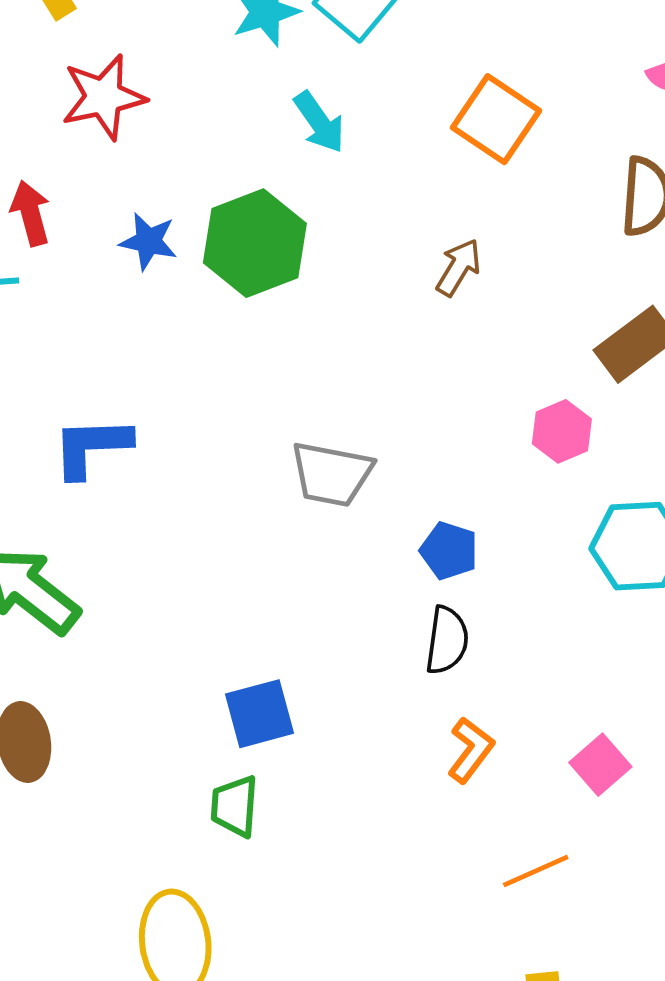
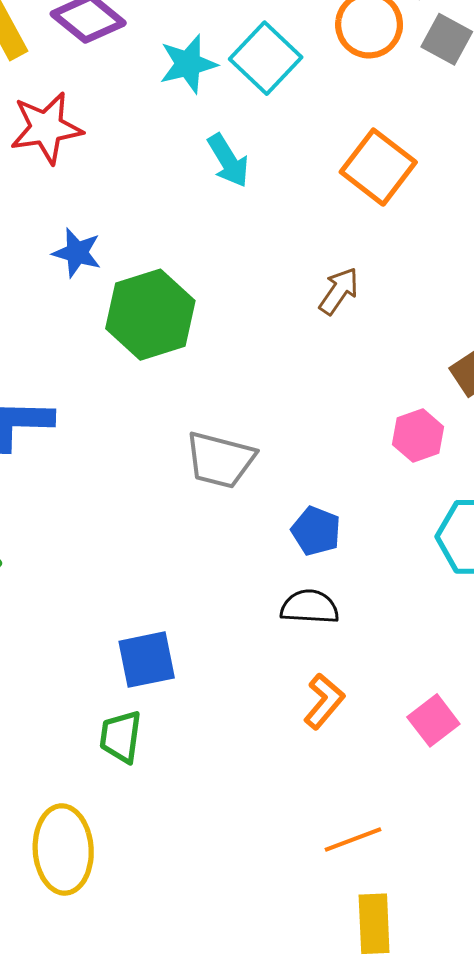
green hexagon: (255, 243) -> (150, 315), moved
black semicircle: (447, 640) -> (310, 607), turned -98
orange line: (536, 871) -> (353, 839), moved

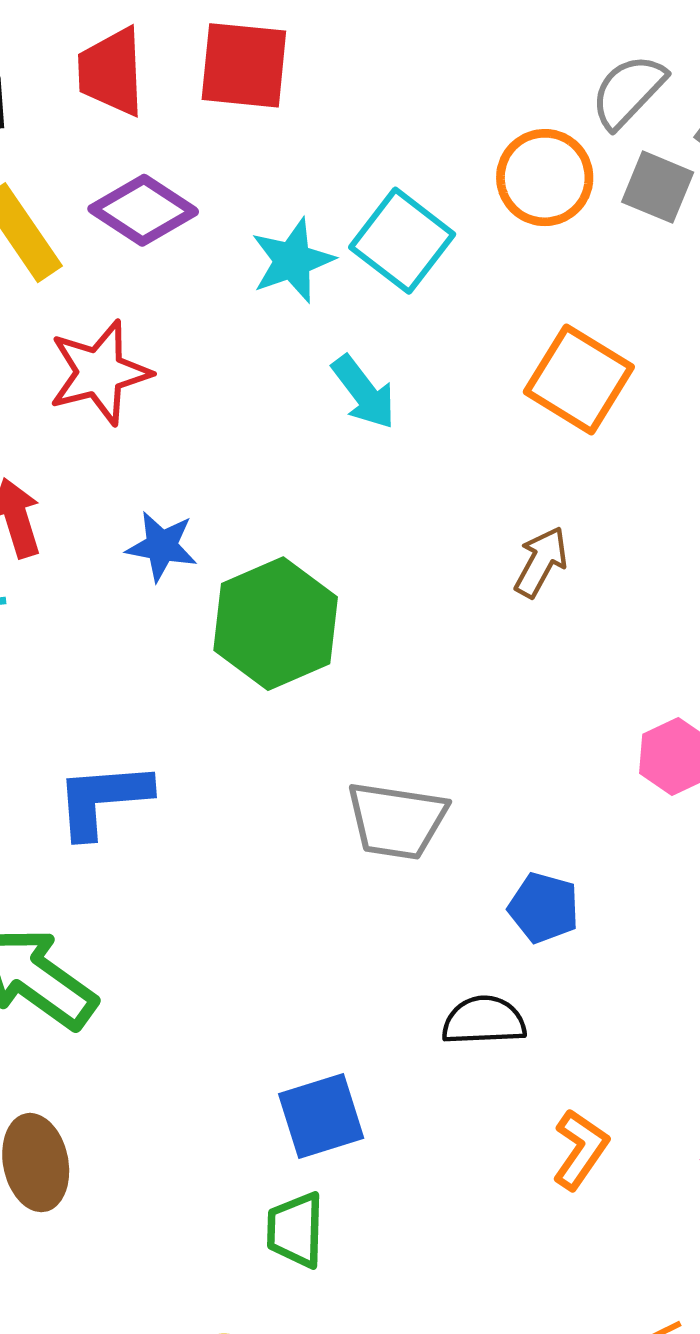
black semicircle: (310, 607) -> (484, 1021), moved

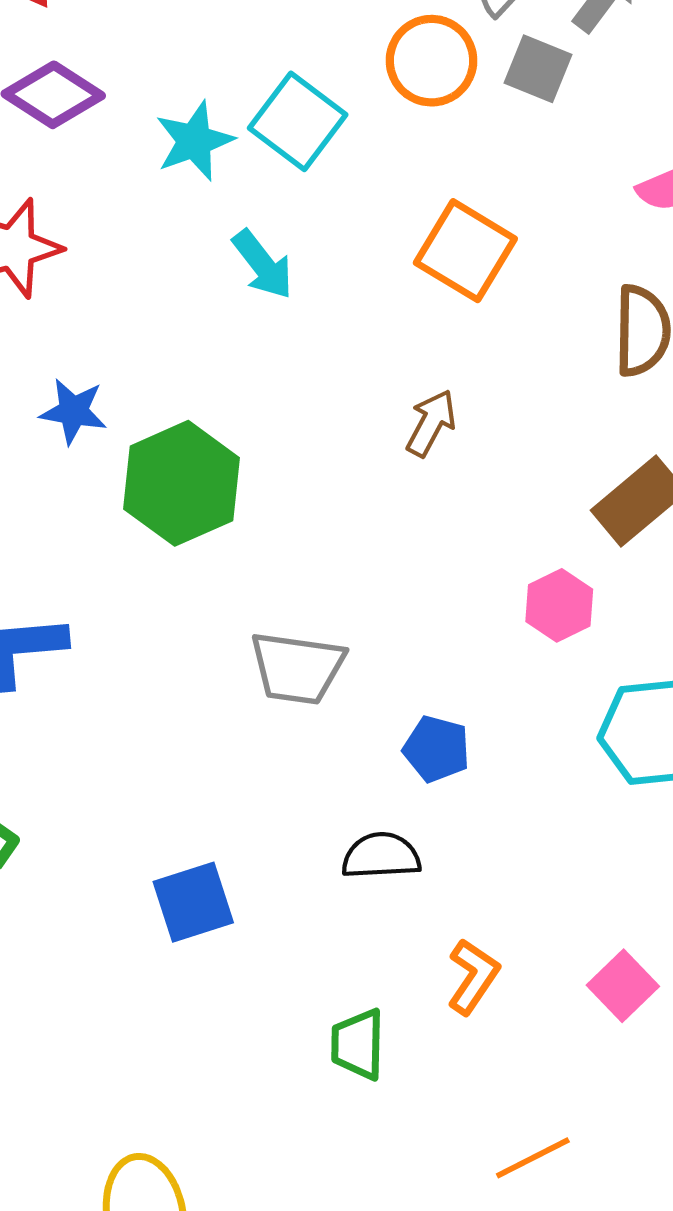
blue square: (321, 1116) -> (193, 902), moved
green trapezoid: (295, 1230) -> (358, 1044), moved

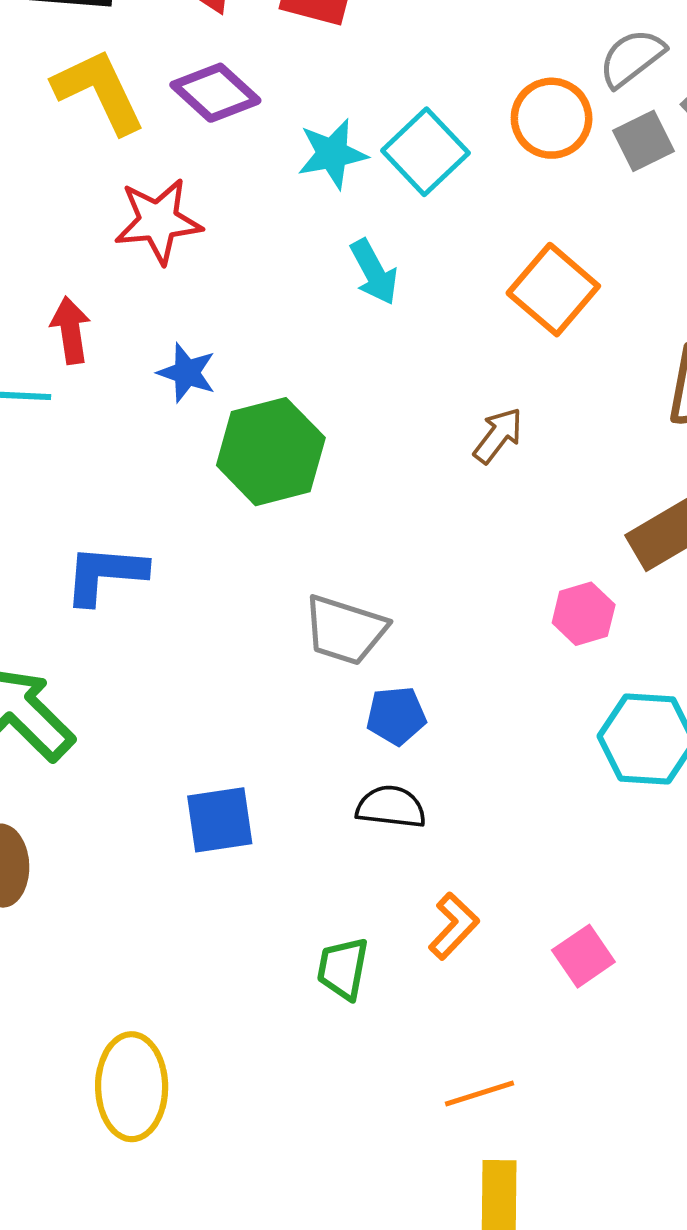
gray square: (538, 69) -> (644, 141), turned 32
blue pentagon: (437, 749) -> (396, 716), moved, turned -30

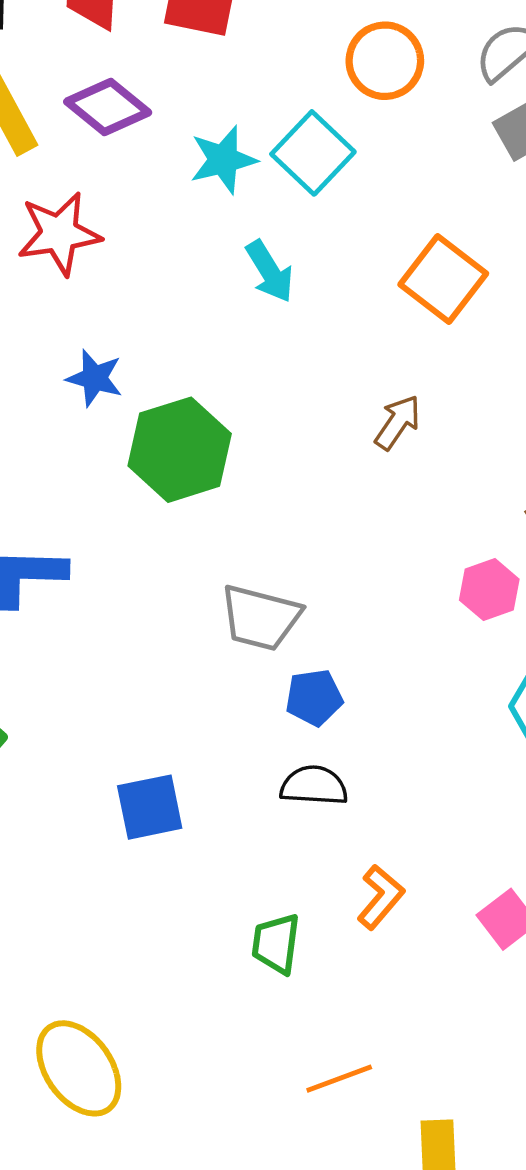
orange circle: (552, 118) -> (385, 61), moved
yellow ellipse: (132, 1087) -> (79, 1068), turned -32
orange line: (479, 1093) -> (339, 1079), moved

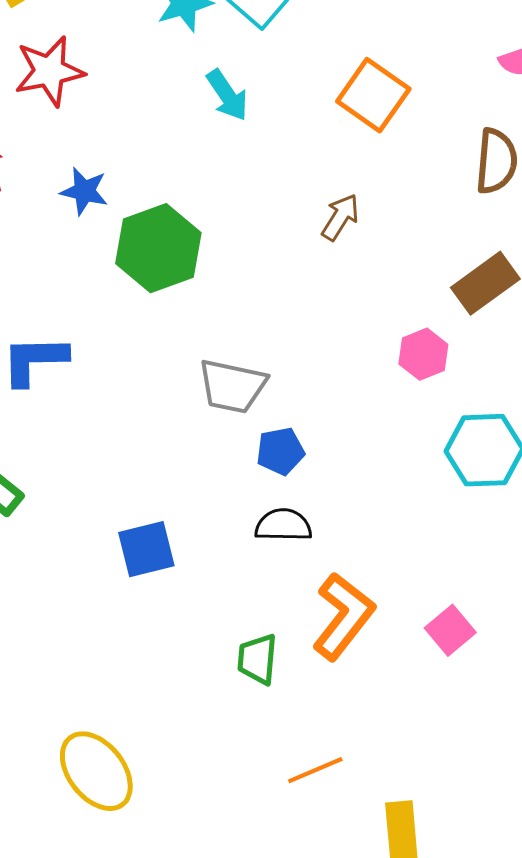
orange L-shape: (381, 897) -> (343, 616), size x1.6

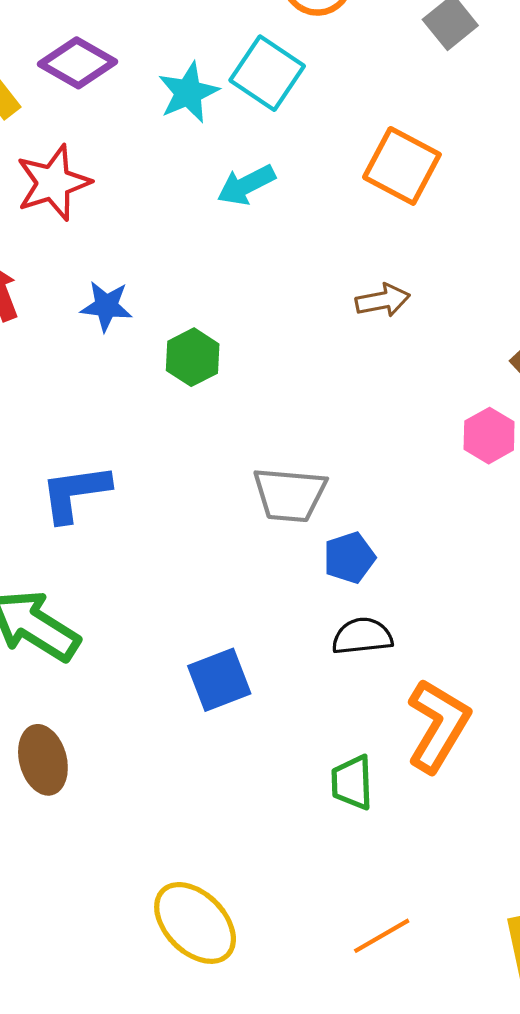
cyan arrow: (227, 95) -> (246, 185), turned 104
brown arrow: (340, 217) -> (383, 300), turned 54
green hexagon: (158, 248) -> (193, 357), size x0.6
orange line: (315, 770) -> (382, 936), moved

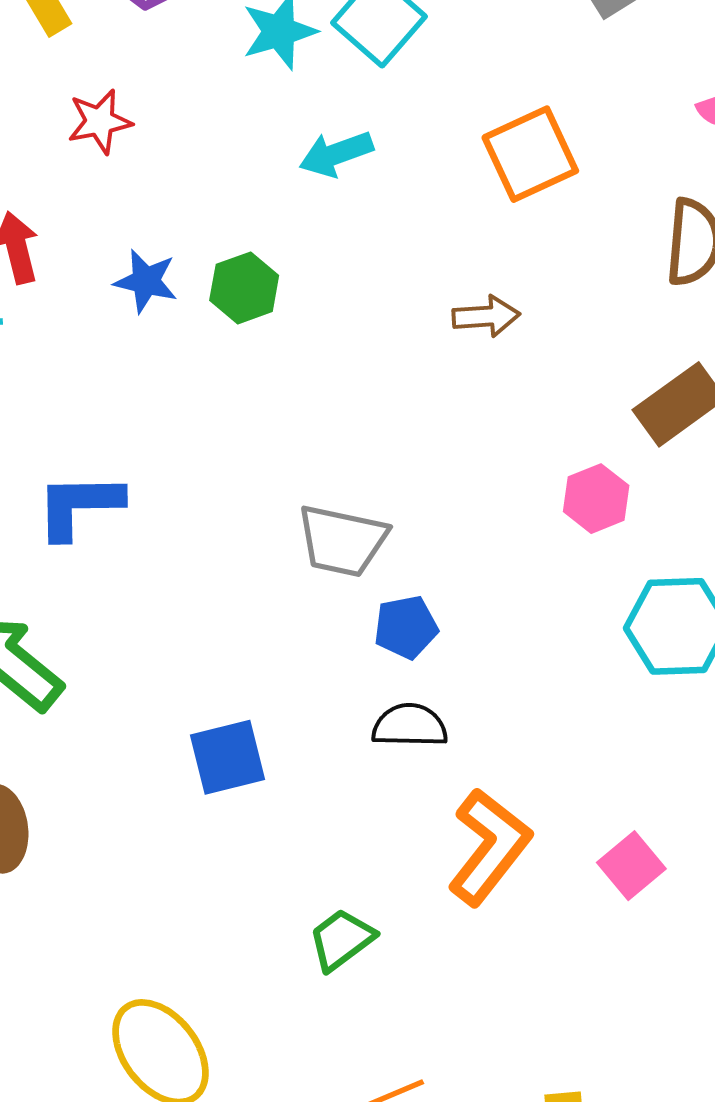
orange square: (402, 166) -> (530, 154), turned 30
red star: (53, 183) -> (100, 121), size x0.7
green hexagon: (193, 357) -> (244, 288), moved
green trapezoid: (352, 782) -> (341, 940), moved, turned 48

